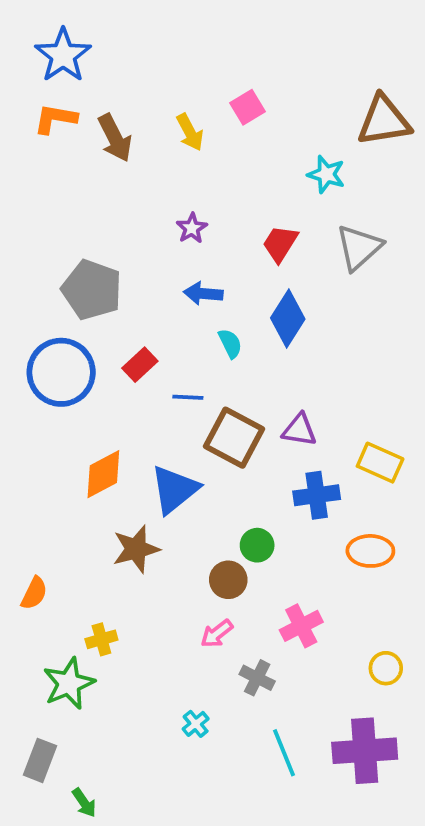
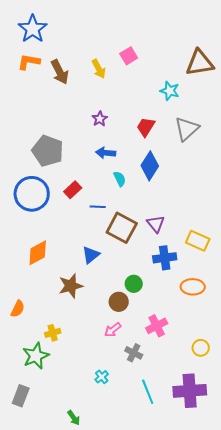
purple triangle: (299, 430) -> (156, 224), turned 42
orange diamond: (103, 474) -> (38, 253), moved
blue triangle: (174, 489) -> (91, 255), size x0.7
green arrow: (84, 803) -> (74, 418), moved

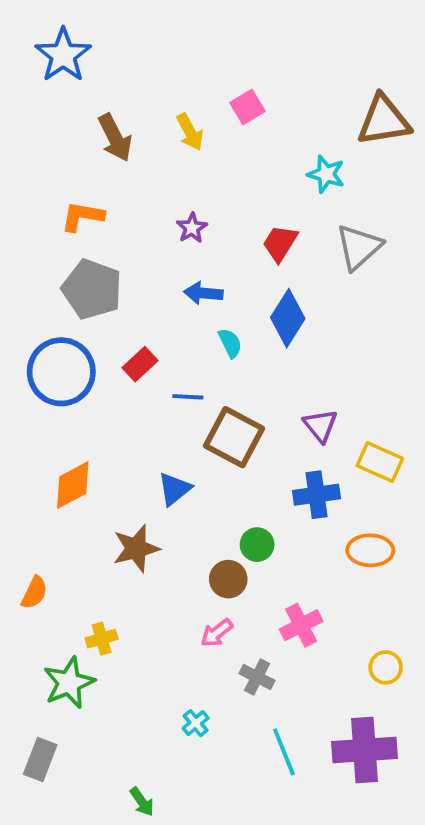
orange L-shape: (29, 62) -> (82, 216), moved
purple triangle: (156, 224) -> (320, 426), moved

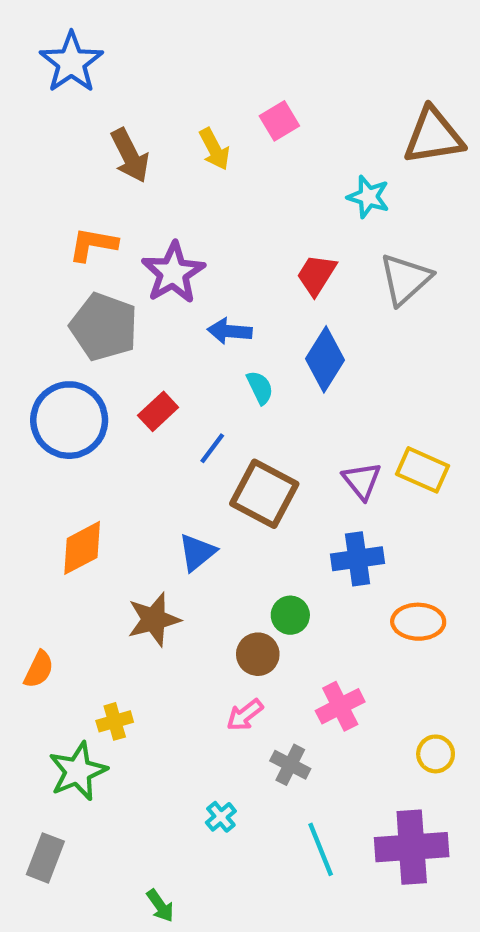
purple star: (192, 228) -> (173, 273), moved, size x1.8
blue line: (188, 397) -> (212, 448), turned -56
yellow rectangle: (380, 462) -> (423, 470), moved

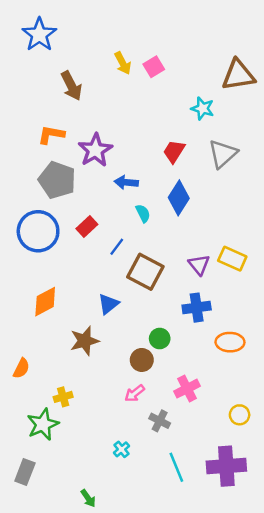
yellow arrow: (214, 149) -> (123, 63), moved

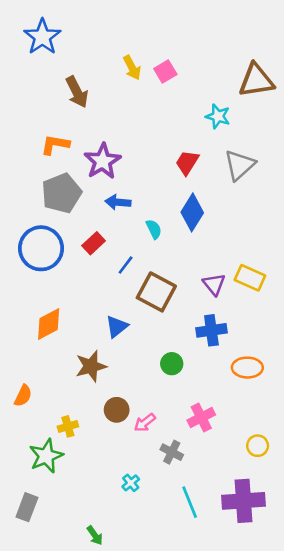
gray pentagon: (57, 180) -> (62, 193), turned 30
blue arrow: (126, 182) -> (118, 202), moved
brown circle: (142, 360) -> (117, 410), moved

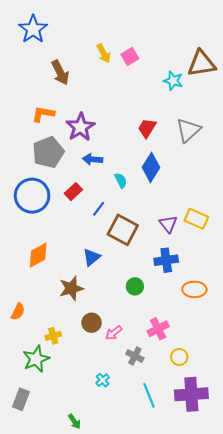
cyan star: (218, 116) -> (173, 81), moved
yellow circle: (258, 446) -> (179, 357), moved

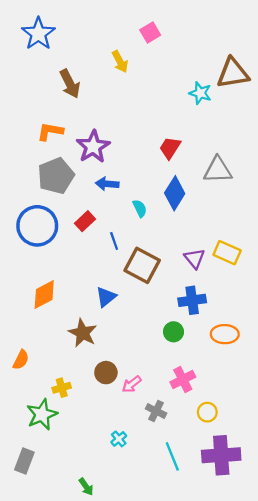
pink square: (130, 56) -> (150, 32), moved
gray triangle: (188, 130) -> (218, 170), moved, turned 40
blue line: (99, 209) -> (114, 241), turned -56
green circle: (135, 286) -> (173, 332), moved
brown star: (71, 288) -> (83, 333), turned -30

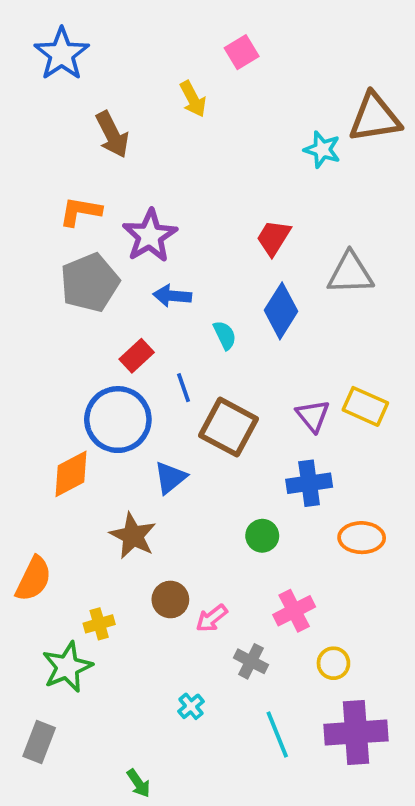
blue circle: (37, 226) -> (118, 420), moved
green circle: (173, 332) -> (262, 536), moved
orange semicircle: (21, 360) -> (34, 579), size x1.4

